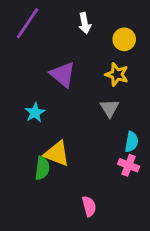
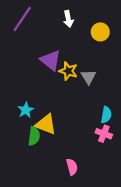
yellow star: (117, 74) -> (68, 71), moved
gray triangle: (110, 108) -> (88, 77), moved
cyan star: (35, 113) -> (26, 110), moved

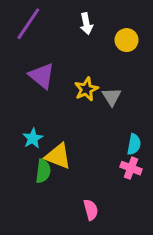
purple triangle: (51, 60) -> (42, 76), moved
yellow star: (68, 71) -> (86, 89), turned 30

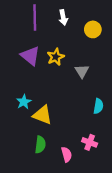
purple line: (28, 24) -> (35, 17), moved, turned -35
yellow star: (86, 89) -> (56, 57), moved
pink cross: (131, 168) -> (90, 142), moved
green semicircle: (43, 171) -> (40, 145), moved

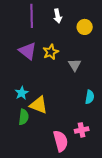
pink cross: (90, 142) -> (82, 130), turned -32
green semicircle: (40, 145) -> (24, 117), moved
pink semicircle: (67, 154) -> (61, 141), size x1.5

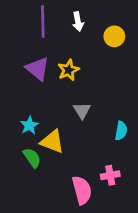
gray triangle: (75, 65) -> (82, 111), moved
green semicircle: (24, 117) -> (32, 158), turned -42

